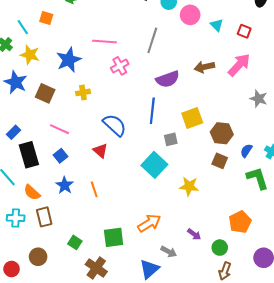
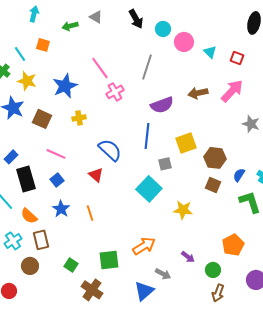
pink line: (104, 41) -> (100, 68), turned 50
cyan cross: (16, 218) -> (13, 241), turned -36
brown circle: (38, 257) -> (30, 266), moved

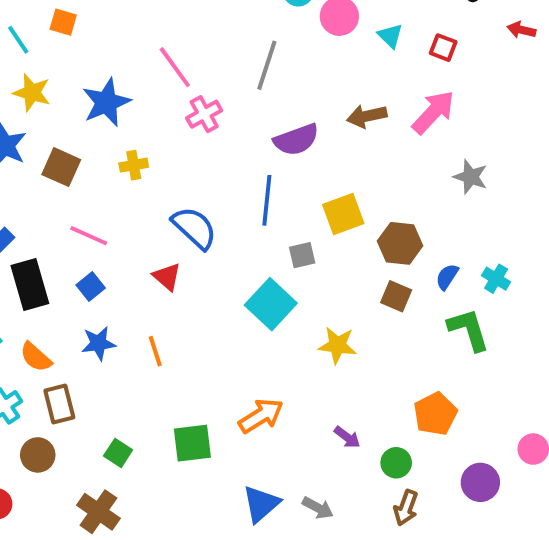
blue star: (61, 209) -> (98, 343), turned 30
gray arrow: (163, 274) -> (318, 508), moved
brown cross: (92, 290) -> (98, 512), moved

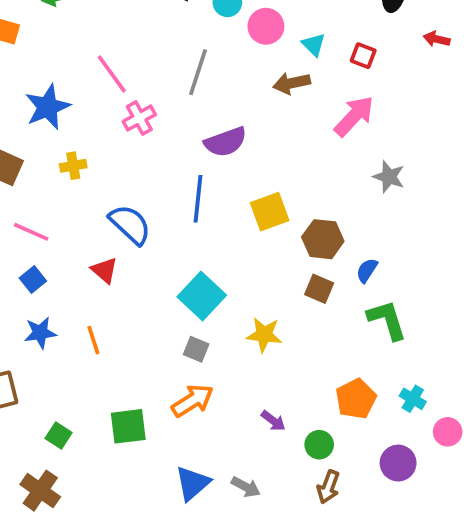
brown arrow: (367, 116) -> (292, 83), moved
gray square: (302, 255) -> (196, 349), moved, turned 35
cyan cross: (496, 279) -> (413, 399), moved

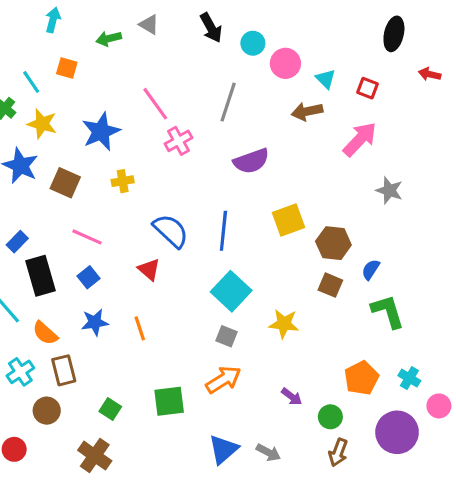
blue line: (198, 199) -> (223, 231), moved
purple circle: (398, 463) -> (397, 432), size x1.4

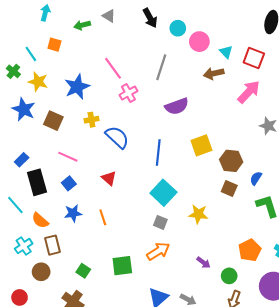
red square: (368, 88) -> (254, 58), size x1.5
blue semicircle: (171, 231) -> (117, 137), moved

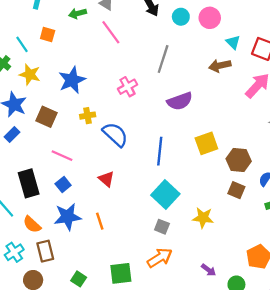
pink circle: (199, 42) -> (210, 18), moved
pink line: (113, 68) -> (111, 32), moved
blue rectangle: (22, 160) -> (12, 134), moved
blue star: (73, 213) -> (68, 217), size x1.4

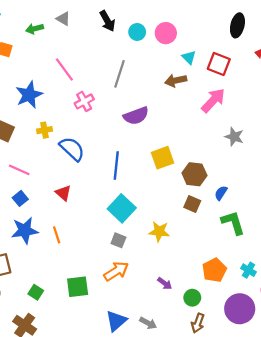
pink line: (111, 32) -> (64, 69), moved

